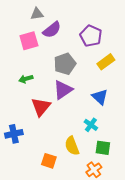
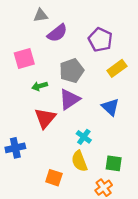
pink square: (29, 41) -> (24, 58), moved
green arrow: (26, 79) -> (40, 86), moved
cyan cross: (91, 125) -> (84, 137), moved

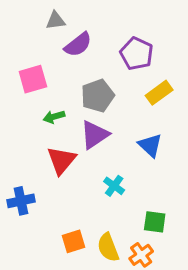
yellow semicircle: (79, 161) -> (108, 247), moved
orange square: (54, 178) -> (74, 241), turned -35

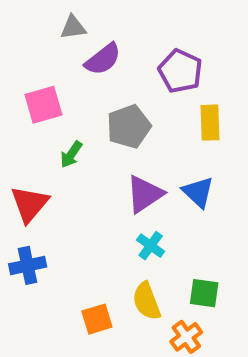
yellow rectangle: (159, 93) -> (210, 123), turned -56
green arrow: (54, 117) -> (71, 154), turned -40
purple triangle: (95, 135) -> (145, 194), moved
red triangle: (62, 160) -> (30, 204), moved
yellow semicircle: (108, 247) -> (147, 301), moved

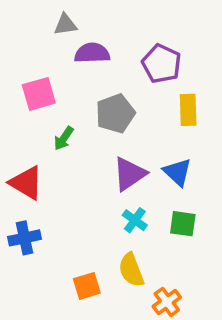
purple semicircle: (103, 59) -> (92, 53), turned -144
red triangle: (30, 204) -> (26, 183), turned -39
green square: (204, 293) -> (183, 224), moved

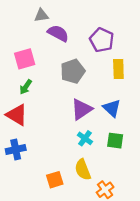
purple semicircle: (92, 53) -> (58, 33), turned 30
green arrow: (64, 138) -> (26, 87), moved

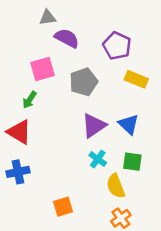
pink square: (25, 59) -> (42, 69), moved
yellow rectangle: (118, 69) -> (136, 79), turned -66
yellow semicircle: (83, 170) -> (116, 186), moved

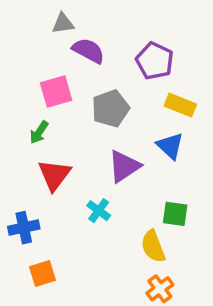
blue triangle: (129, 124) -> (170, 146), moved
red triangle: (19, 132) -> (54, 175), moved, turned 36
cyan cross: (98, 159) -> (99, 211), moved
orange square: (63, 207) -> (42, 274), moved

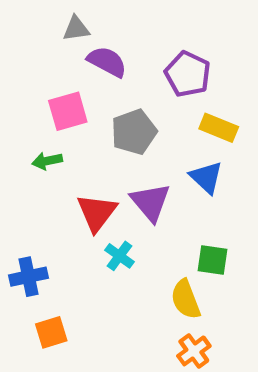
green arrow: (39, 132) -> (47, 161), turned 45
purple triangle: (124, 166) -> (150, 202), turned -36
red triangle: (54, 175) -> (97, 213), moved

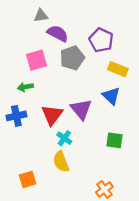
gray pentagon: (134, 132) -> (72, 58), moved
blue cross: (29, 277) -> (16, 116), moved
yellow semicircle: (186, 299) -> (61, 162), moved

